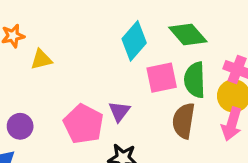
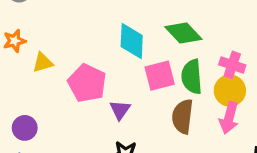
cyan diamond: (134, 41) -> (132, 41), turned -36
pink pentagon: (84, 124) -> (87, 83), moved

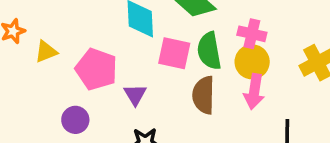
pink square: (160, 76) -> (174, 53), turned 32
purple circle: (25, 128) -> (75, 120), moved

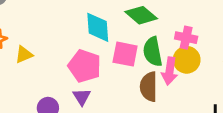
pink pentagon: (96, 69) -> (85, 66), moved
pink arrow: (254, 92) -> (170, 71), moved
purple triangle: (135, 95) -> (82, 97), moved

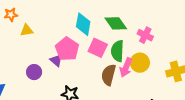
pink cross: (186, 38) -> (145, 35), moved
purple triangle: (82, 97) -> (56, 60), moved, turned -32

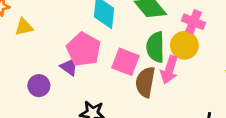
pink square: (98, 48) -> (126, 62), moved
yellow circle: (140, 63) -> (184, 45), moved

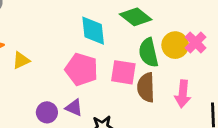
pink cross: (194, 22) -> (196, 43), moved, turned 35
purple triangle: (69, 67) -> (74, 108), moved
pink arrow: (169, 70) -> (183, 94), moved

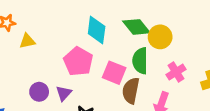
pink cross: (196, 43) -> (176, 72), moved
yellow circle: (175, 45) -> (160, 37), moved
purple triangle: (74, 108) -> (64, 93), turned 35

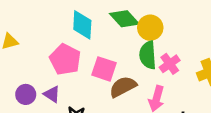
green semicircle: (140, 61) -> (148, 55), moved
brown semicircle: (131, 91) -> (123, 87), turned 55
purple triangle: (64, 93) -> (52, 94), turned -35

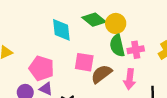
pink pentagon: (65, 59) -> (41, 68), moved
pink cross: (170, 64) -> (136, 50), turned 35

